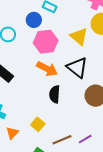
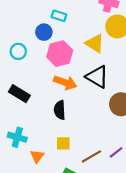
black semicircle: (55, 94) -> (60, 110), moved
yellow square: (38, 124) -> (63, 143), turned -32

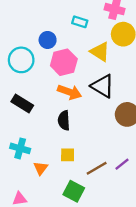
cyan rectangle: (59, 16) -> (80, 22), moved
cyan circle: (18, 51) -> (21, 60), size x1.5

